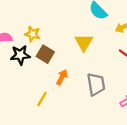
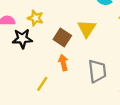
brown square: (45, 54) -> (62, 37), moved
orange arrow: (62, 77) -> (63, 63), turned -42

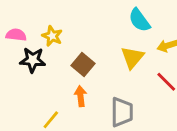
yellow triangle: (87, 29) -> (132, 57), moved

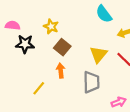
yellow star: (52, 36) -> (51, 27), moved
yellow triangle: (132, 57) -> (98, 54), moved

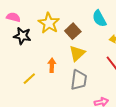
yellow star: (51, 27) -> (49, 23), size x1.5
brown square: (62, 47) -> (73, 31), moved
yellow triangle: (98, 54) -> (77, 53), moved

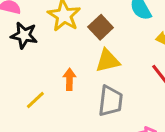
yellow triangle: (77, 53) -> (108, 61), turned 30

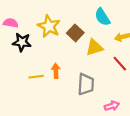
yellow triangle: (108, 61) -> (94, 47), moved
yellow line: (35, 100) -> (36, 77), moved, turned 40

